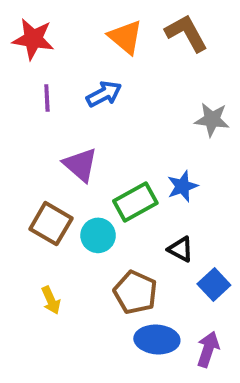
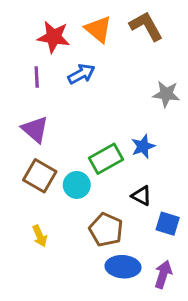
red star: (33, 39) -> (54, 37), moved
purple triangle: (80, 165) -> (35, 129), moved
blue square: (214, 284) -> (168, 224), turned -30

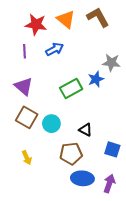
blue star: (143, 146) -> (96, 79), moved
green rectangle: (106, 159) -> (71, 88), moved
black triangle: (142, 196) -> (86, 130), moved
brown pentagon: (106, 230) -> (71, 154), turned -30

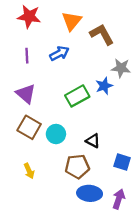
brown L-shape: (98, 17) -> (102, 34), moved
orange triangle: (66, 19) -> (72, 21), turned 30
red star: (36, 24) -> (29, 16), moved

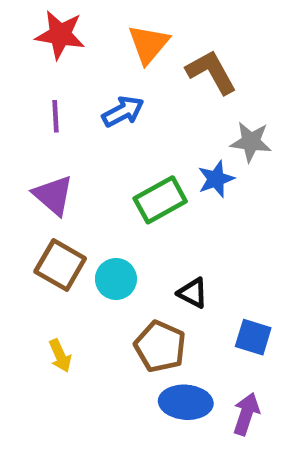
brown pentagon: (77, 166) -> (160, 346), turned 30

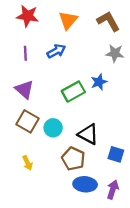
brown L-shape: (211, 72) -> (108, 21), moved
gray star: (251, 142) -> (115, 53), moved
black triangle: (193, 293) -> (88, 134), size x1.5

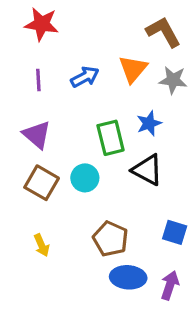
orange triangle: (68, 20) -> (133, 69), moved
green rectangle: (73, 92) -> (111, 138), turned -75
cyan circle: (53, 128) -> (85, 178), moved
black triangle: (88, 134) -> (147, 170), moved

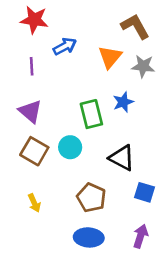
blue arrow: (85, 77) -> (65, 46), moved
black triangle: (147, 170) -> (122, 158), moved
blue ellipse: (128, 277) -> (89, 237), moved

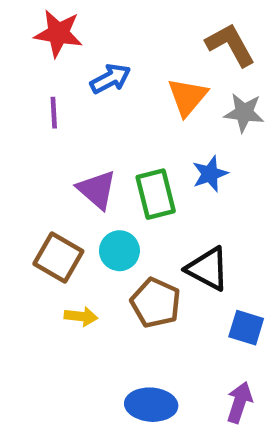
purple triangle: (30, 111) -> (97, 190), moved
brown pentagon: (91, 198) -> (156, 303), moved
yellow arrow: (34, 203) -> (81, 316), moved, turned -60

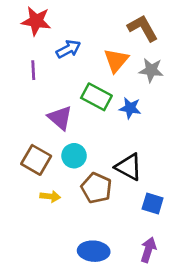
blue star: (210, 174) -> (130, 108), turned 30
green rectangle: (156, 194) -> (96, 97), moved, turned -48

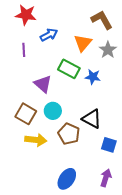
gray star: (151, 70) -> (108, 50), turned 30
yellow arrow: (50, 196) -> (36, 140), size x1.5
blue ellipse: (94, 251) -> (67, 179), turned -60

